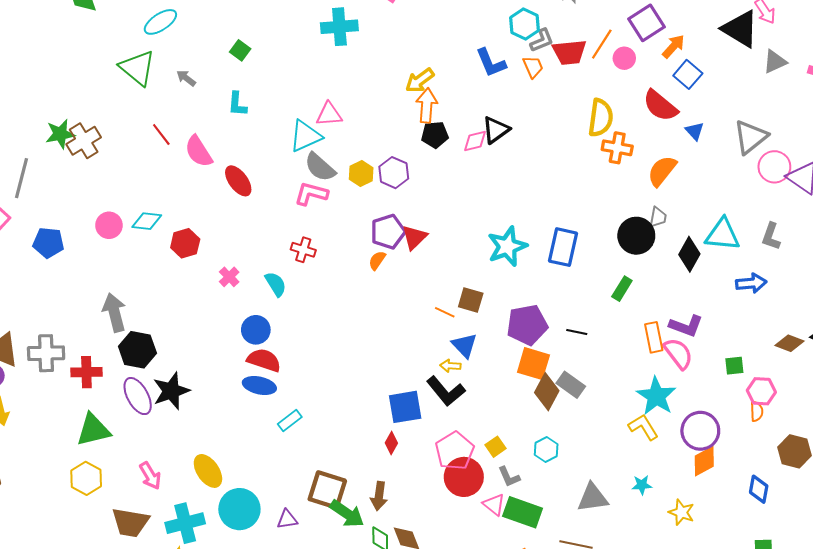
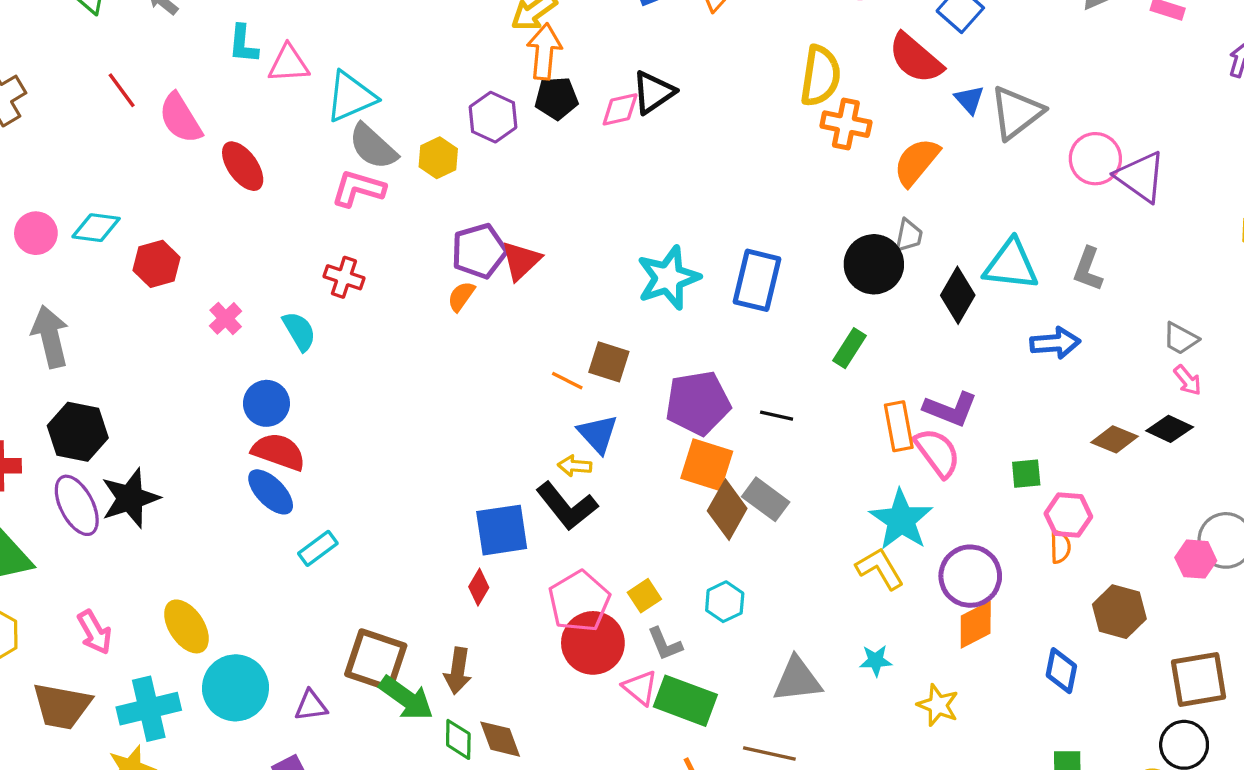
pink triangle: (329, 114) -> (289, 64), moved
gray triangle: (750, 137) -> (1016, 113), moved
purple hexagon: (394, 173) -> (493, 117), moved
gray arrow: (114, 312) -> (50, 337), moved
blue ellipse: (259, 385) -> (271, 492), turned 32

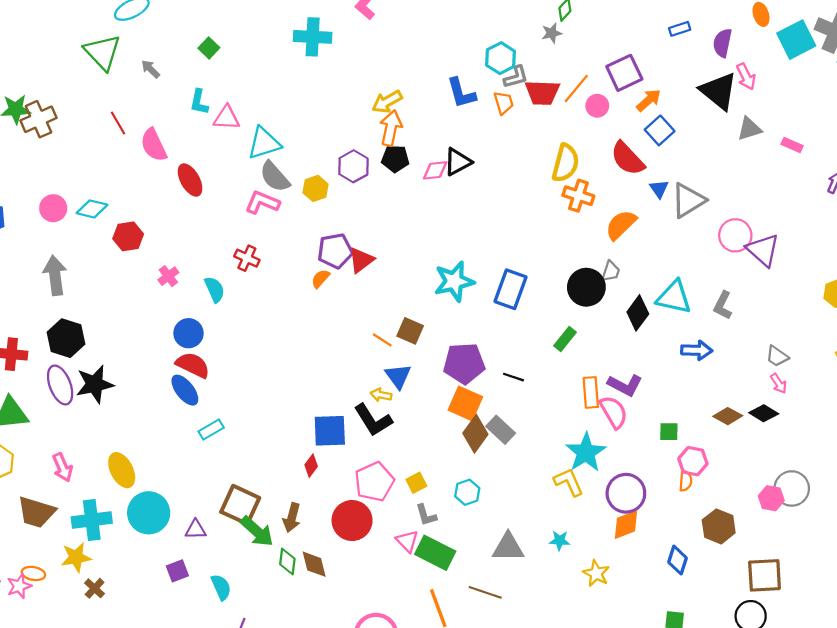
red circle: (593, 643) -> (352, 521), moved

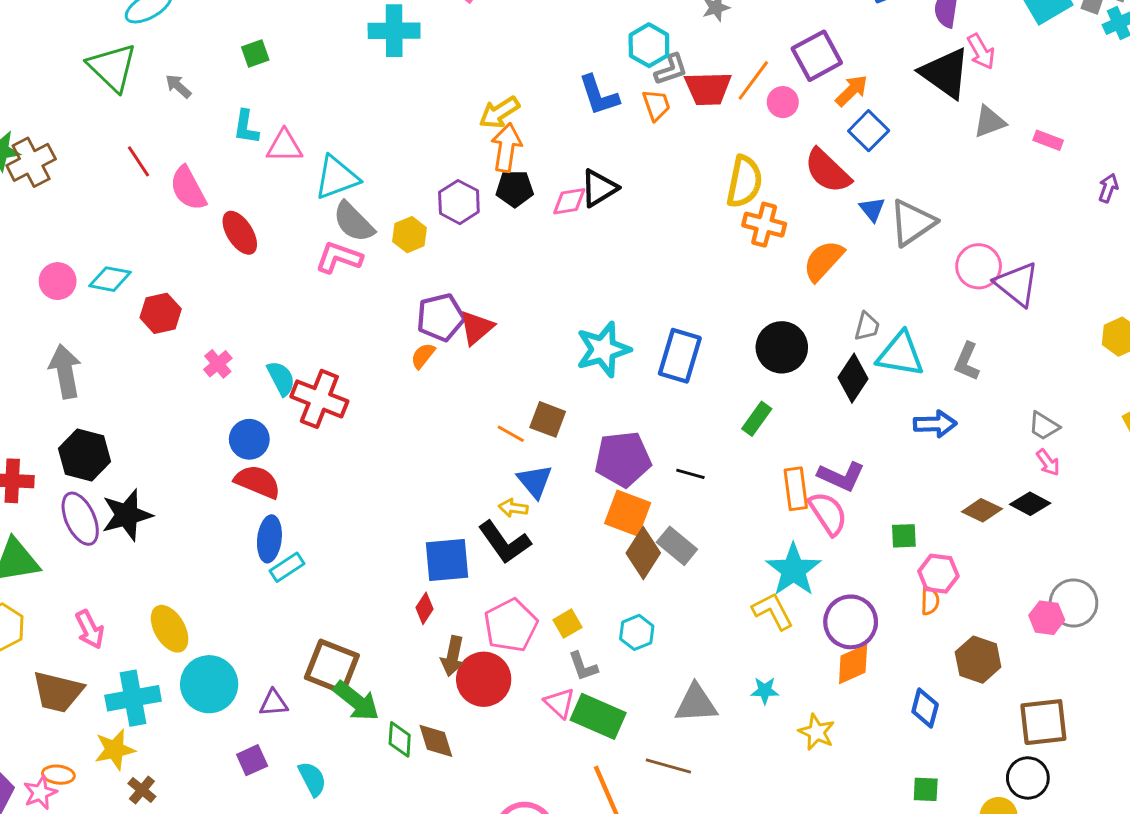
green square: (209, 48) -> (255, 53), turned 30
red cross: (247, 258) -> (319, 399), moved, size x1.6
gray trapezoid: (611, 271) -> (867, 327), moved
blue ellipse: (185, 390) -> (269, 539), moved, turned 48
brown arrow: (292, 518) -> (453, 656), moved

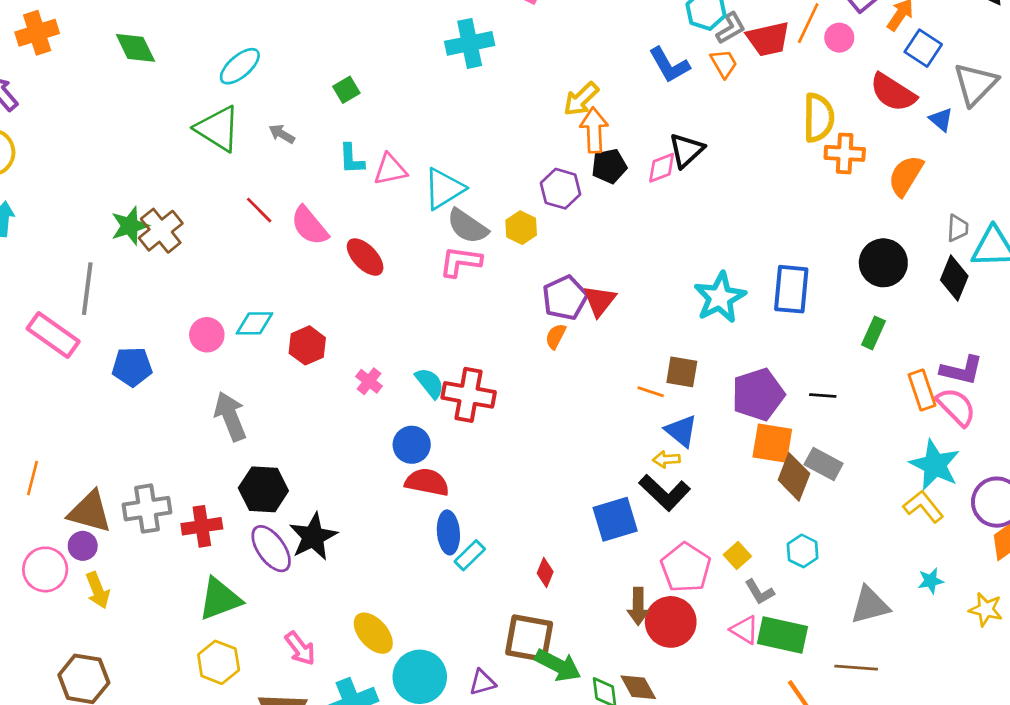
gray triangle: (912, 223) -> (975, 84), moved
red diamond: (424, 608) -> (545, 573), moved

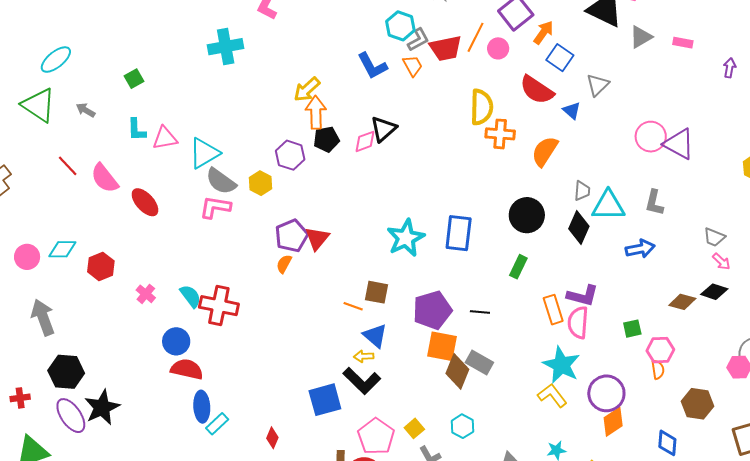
gray triangle: (975, 84) -> (598, 85), size x0.7
pink semicircle: (956, 407) -> (578, 322), turned -132
red cross: (202, 526) -> (20, 398), size x0.7

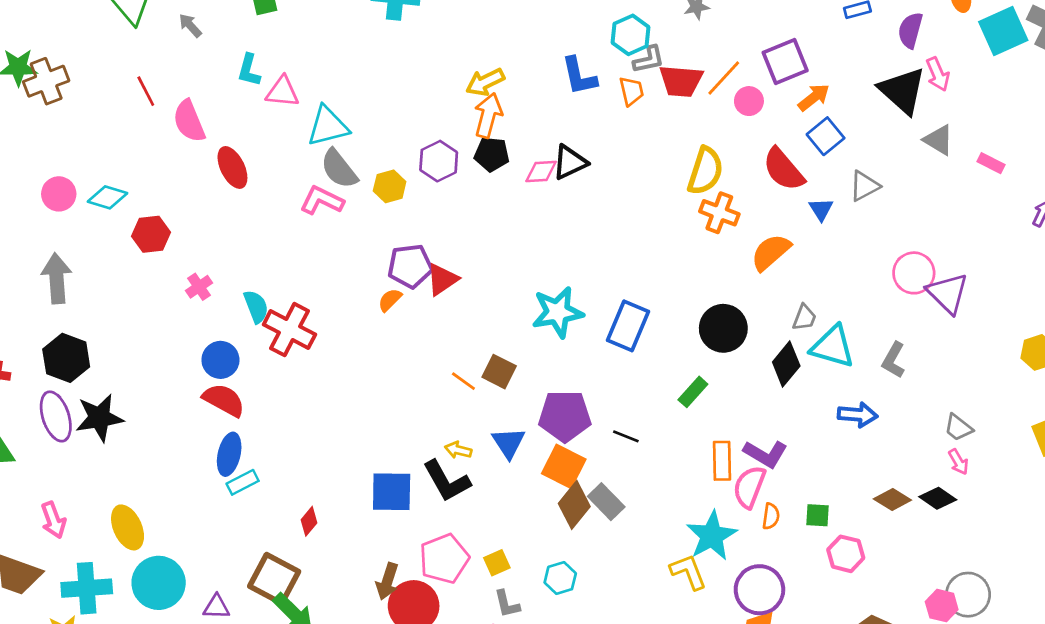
gray triangle: (641, 37) -> (939, 140), turned 45
blue triangle: (375, 336) -> (509, 443), moved
orange semicircle: (658, 370) -> (771, 516), moved

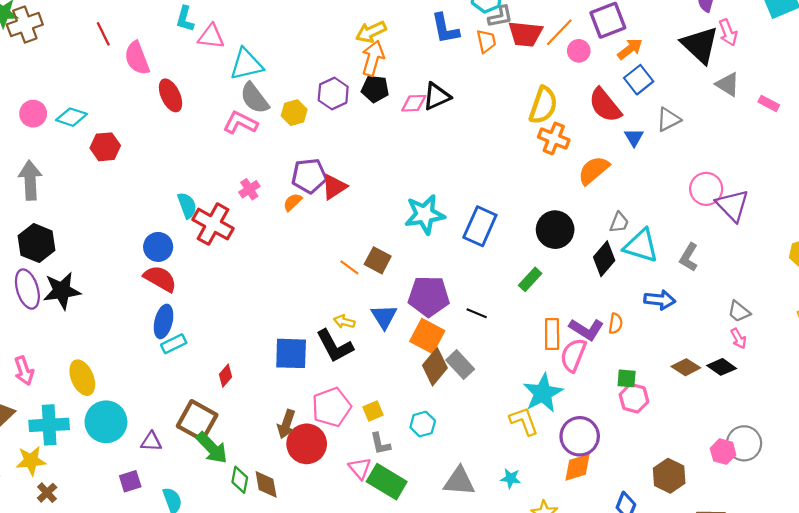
pink cross: (199, 287) -> (249, 189), moved
orange semicircle: (771, 516) -> (616, 324), moved
pink hexagon: (846, 554) -> (634, 398), moved

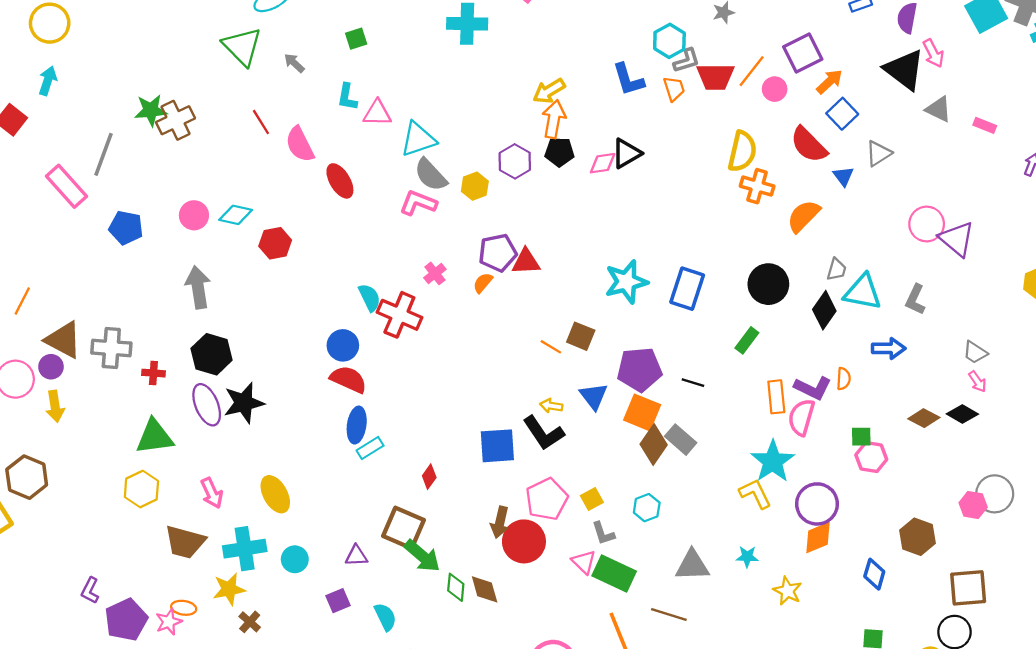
red triangle: (334, 187) -> (526, 262), turned 36
cyan circle: (106, 422) -> (295, 559), moved, size x0.6

